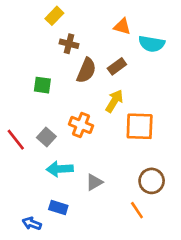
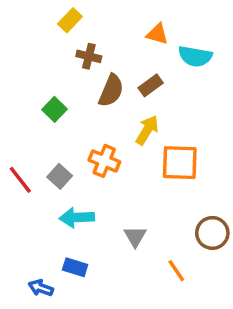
green square: (42, 85) -> (55, 109), turned 36
brown circle: (152, 181) -> (212, 233), moved
gray triangle: (94, 182) -> (135, 236), moved, turned -30

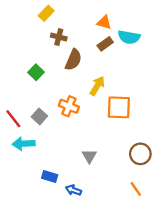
brown rectangle: (151, 85) -> (105, 44), moved
cyan arrow: (77, 218) -> (24, 144), moved
orange line: (176, 271) -> (136, 189), moved
blue arrow: (41, 288) -> (73, 190), moved

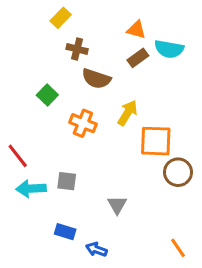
brown semicircle: (73, 60) -> (96, 79), turned 85
orange cross: (69, 106) -> (83, 123), moved
gray square: (39, 116) -> (67, 181), moved, turned -35
brown circle: (140, 154) -> (178, 172), moved

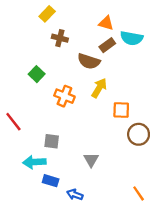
brown semicircle: (96, 79) -> (89, 61), moved
orange square: (156, 141) -> (121, 110), size x0.7
cyan arrow: (31, 189) -> (34, 162), moved

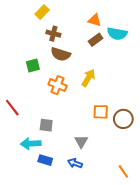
brown semicircle: (89, 61) -> (61, 54), moved
green square: (37, 74) -> (33, 65), turned 32
orange square: (121, 110) -> (101, 112), moved
blue arrow: (75, 195) -> (75, 163), moved

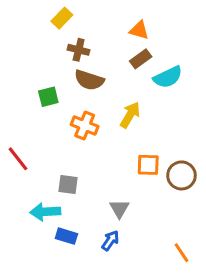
cyan semicircle: (117, 34) -> (168, 77), moved, turned -36
blue arrow: (75, 163) -> (110, 241), turned 104

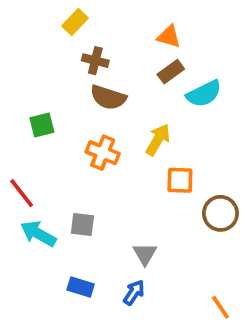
green square: (48, 97) -> (42, 125), moved
orange square: (148, 165) -> (180, 180), moved
cyan arrow: (45, 212) -> (38, 234), moved, turned 32

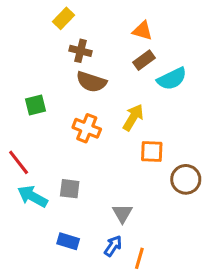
orange line: (220, 307) -> (139, 258), moved, turned 50

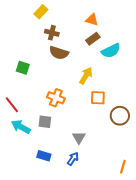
green square: (36, 105) -> (23, 68), turned 32
orange cross: (87, 128) -> (56, 98), moved
orange line: (139, 258) -> (123, 167), moved

